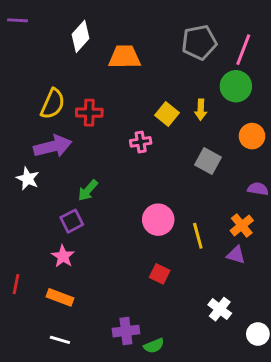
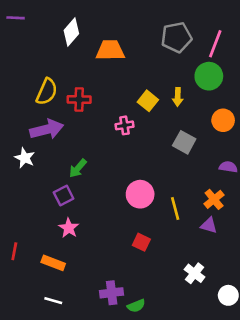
pink star: (63, 256) -> (69, 228), moved

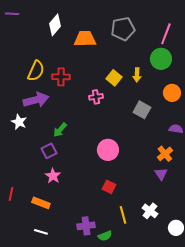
gray pentagon: (176, 37) -> (123, 29), moved
yellow line: (175, 208) -> (123, 215), moved
purple triangle: (209, 225) -> (161, 174), turned 40

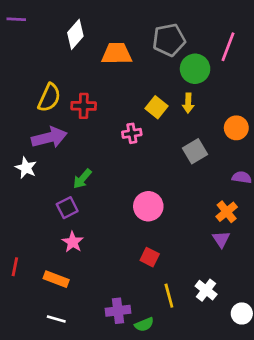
green circle: (161, 59) -> (195, 69), moved
gray square: (142, 110) -> (195, 151), turned 30

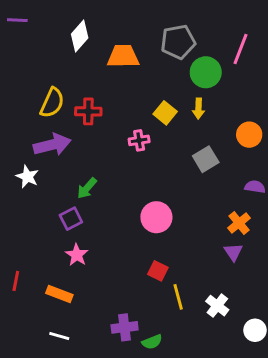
yellow line: (169, 296) -> (178, 297), moved

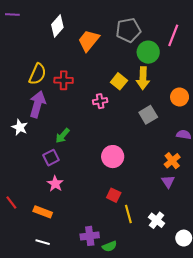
orange trapezoid: (123, 56) -> (89, 41), turned -50
yellow arrow: (198, 109) -> (143, 78), size x1.5
purple arrow: (52, 145) -> (37, 104), turned -60
red line: (16, 281) -> (11, 202), turned -48

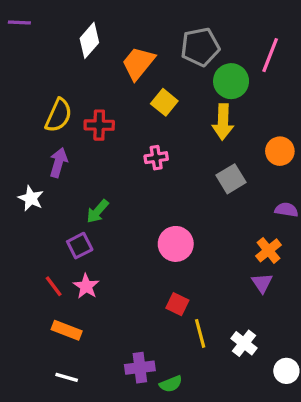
yellow square: (119, 81) -> (164, 102), moved
purple arrow: (37, 104) -> (58, 163), size x0.7
red line: (11, 202) -> (54, 286), moved

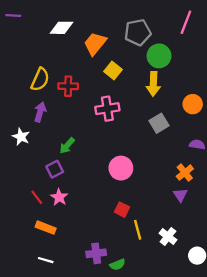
white diamond: (89, 40) -> (61, 28), turned 50
pink line: (270, 55) -> (186, 22), moved
pink cross: (156, 158) -> (107, 109), size x1.5

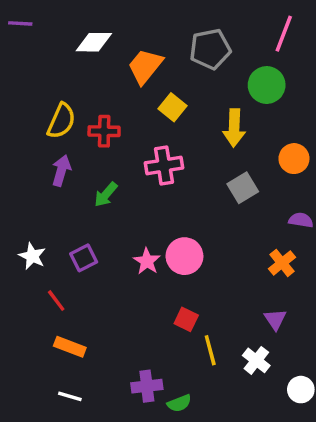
green circle: (159, 56) -> (267, 85), moved
white star: (21, 137) -> (32, 256), moved
green arrow: (67, 146) -> (106, 195), moved
purple triangle: (180, 195) -> (275, 319), moved
pink star: (59, 197) -> (147, 261), moved

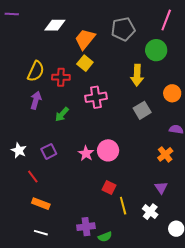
yellow square: (173, 107) -> (85, 63), moved

